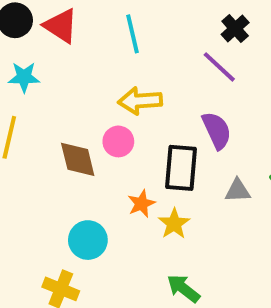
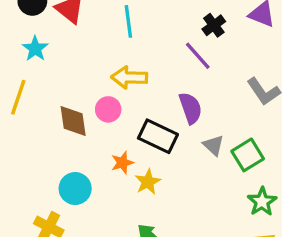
cyan star: (24, 77) -> (35, 49), turned 30
black rectangle: (181, 168) -> (158, 136), turned -75
gray triangle: (238, 191) -> (213, 145), moved, turned 40

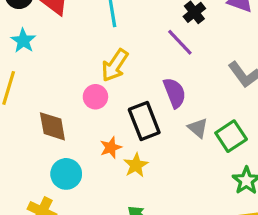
yellow arrow: (129, 77) -> (115, 65), turned -56
brown diamond: (73, 121) -> (52, 126), moved
black rectangle: (158, 136) -> (144, 121), turned 45

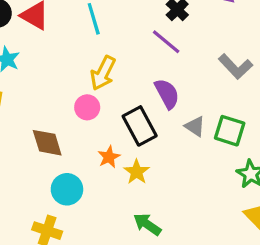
green square: (231, 136) -> (230, 131), turned -32

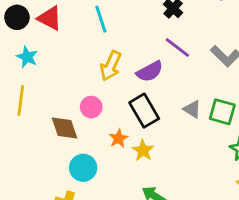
purple line: (166, 42) -> (177, 48), moved
purple semicircle: (167, 94) -> (150, 71), moved, turned 92
pink circle: (87, 107) -> (91, 107), moved

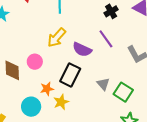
purple semicircle: (150, 71) -> (82, 50), turned 36
black rectangle: (144, 111) -> (70, 75), turned 40
cyan circle: (83, 168) -> (31, 107), moved

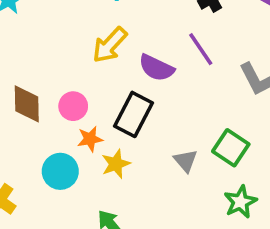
pink circle: (35, 62) -> (73, 106), moved
gray triangle: (103, 84) -> (186, 161), moved

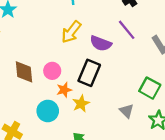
gray triangle: (186, 161) -> (127, 111), moved

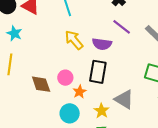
yellow arrow: (71, 32) -> (74, 40), turned 115
yellow star: (81, 104) -> (102, 111), moved
gray triangle: (127, 111) -> (124, 99), moved, size x1.5

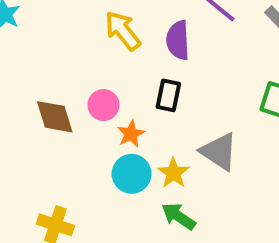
purple semicircle: (102, 44) -> (178, 40), turned 78
black rectangle: (98, 72) -> (168, 95), size x0.7
cyan circle: (70, 113) -> (132, 174), moved

